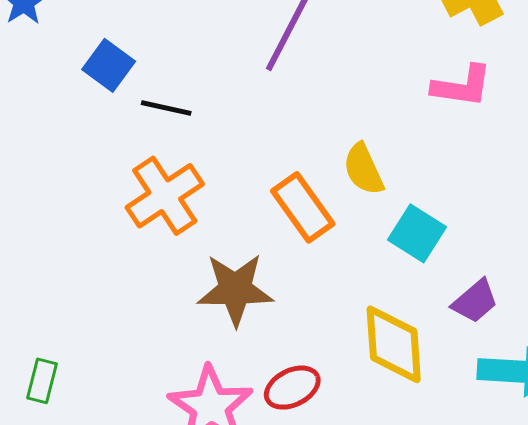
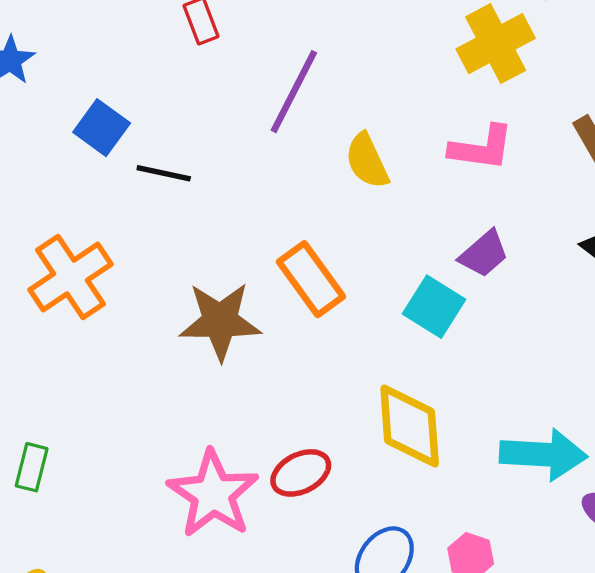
yellow semicircle: (363, 169) -> (367, 161), moved
orange cross: (165, 196) -> (70, 277), moved
brown star: (235, 289) -> (220, 321), moved
purple trapezoid: (475, 301) -> (484, 254), moved

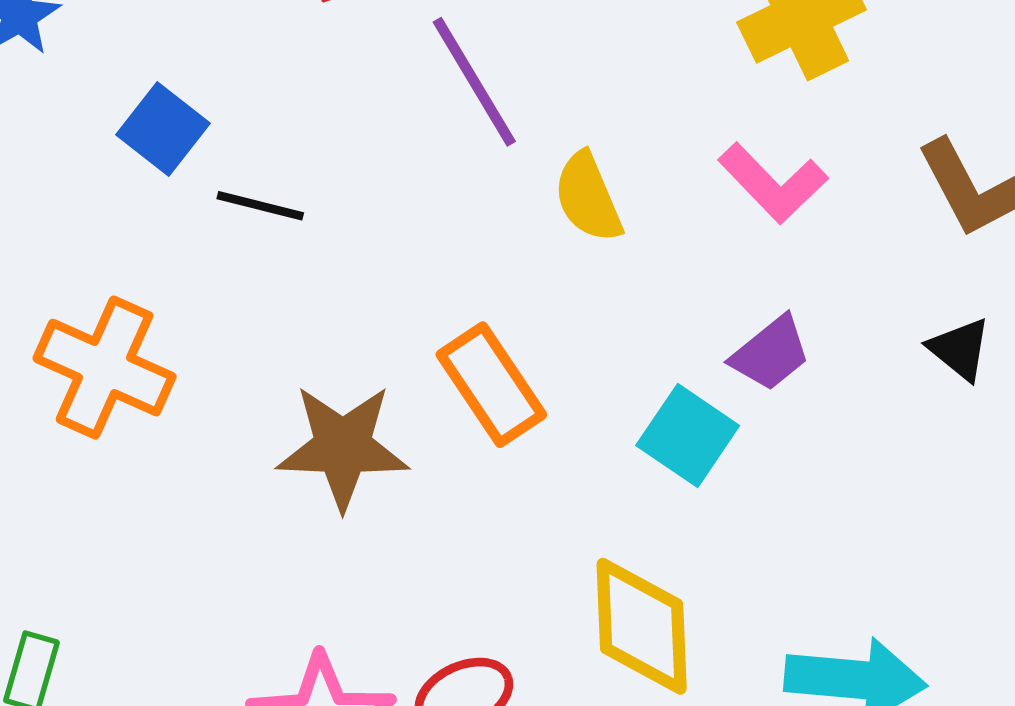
purple line: (294, 92) -> (474, 82), turned -60
pink L-shape: (482, 148) -> (773, 183), turned 36
orange cross: (70, 277) -> (105, 368), turned -34

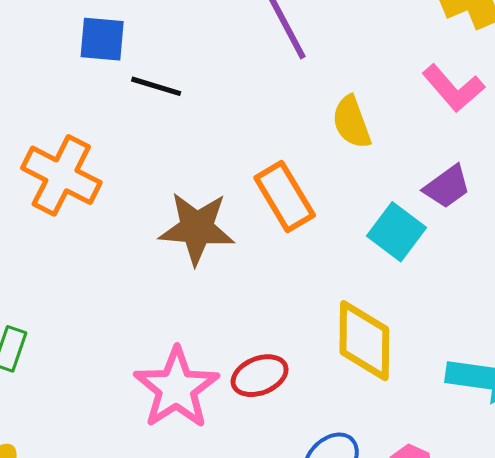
blue square: (163, 129) -> (102, 39), turned -36
yellow semicircle: (588, 197) -> (351, 122), moved

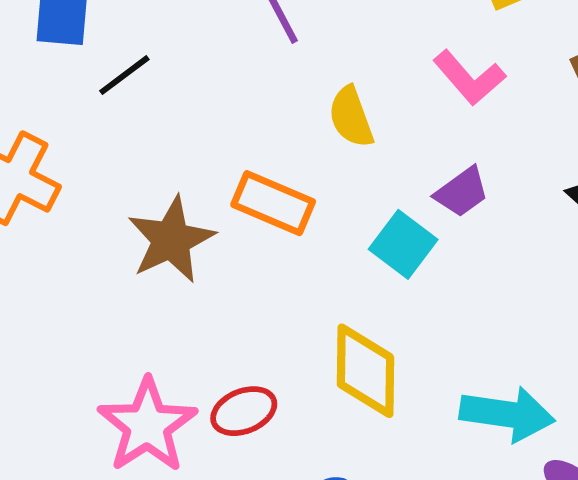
black line: (156, 86) -> (124, 75), turned -54
orange rectangle: (285, 197) -> (273, 203), turned -36
brown star: (197, 228) -> (171, 240), turned -30

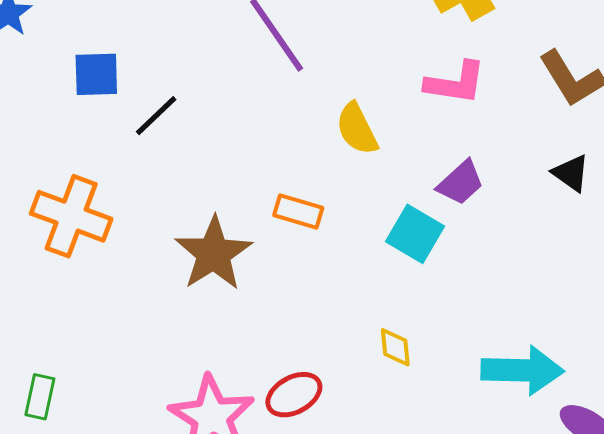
pink L-shape: (469, 78) -> (455, 83), turned -34
orange rectangle: (273, 203) -> (298, 212), size x0.7
yellow diamond: (365, 371) -> (395, 347), size x0.5

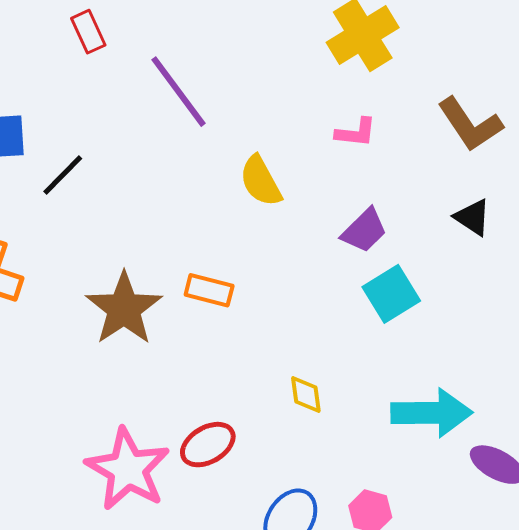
pink L-shape: (455, 83) -> (356, 133), size x0.7
orange rectangle: (298, 212) -> (209, 290), moved
cyan square: (415, 234) -> (391, 294), moved, turned 30

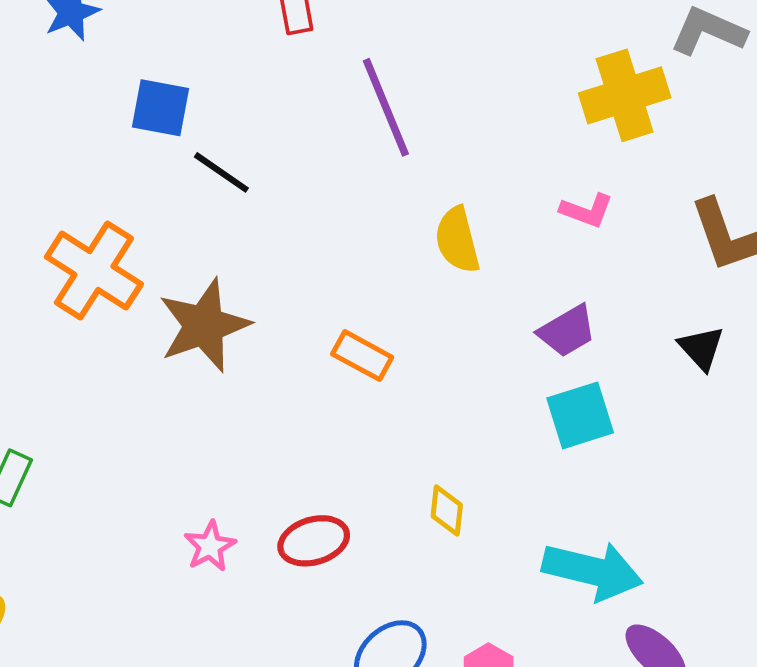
black line: (63, 175) -> (221, 172), turned 66
brown star: (124, 309) -> (204, 325), moved
pink star: (128, 469) -> (210, 546), size x0.5

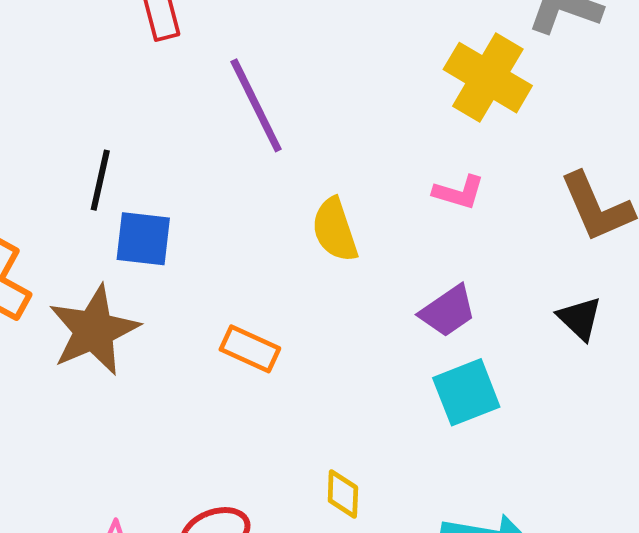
yellow cross: (625, 95) -> (488, 78), turned -38
blue square: (161, 108) -> (143, 239), moved
black line: (221, 172) -> (100, 180), turned 72

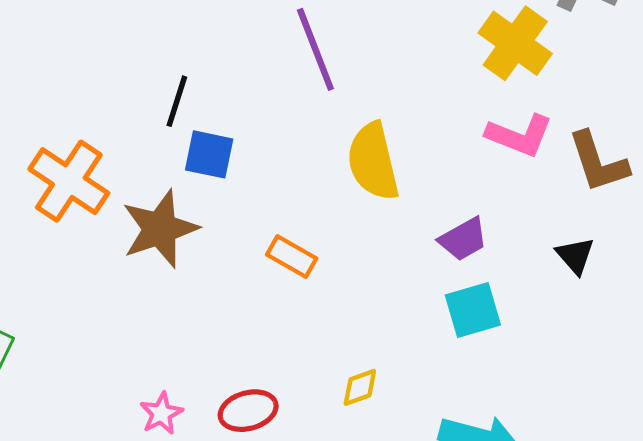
pink L-shape: (459, 192) -> (520, 135), moved, size x1.5
yellow semicircle: (335, 230) -> (373, 161), size x1.4
yellow diamond: (343, 494) -> (360, 387), turned 63

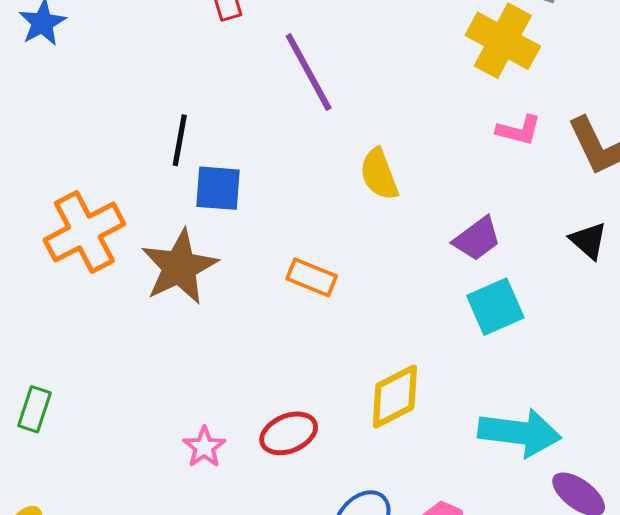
pink L-shape: (520, 135) -> (519, 130), size x0.7
yellow semicircle: (373, 161) -> (379, 174), size x0.7
orange cross: (69, 181) -> (84, 232), turned 36
yellow diamond: (360, 387) -> (395, 397), size x1.6

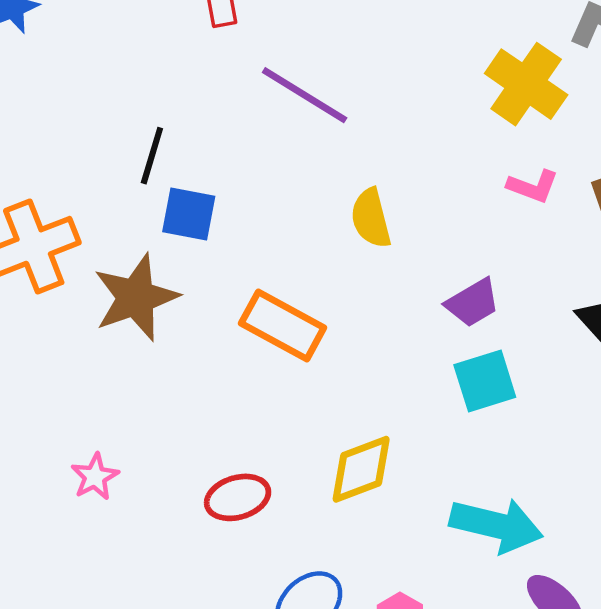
purple line: (309, 72) -> (305, 95), turned -36
orange rectangle: (312, 277) -> (283, 325), size x1.5
pink star: (204, 447) -> (95, 477), moved

